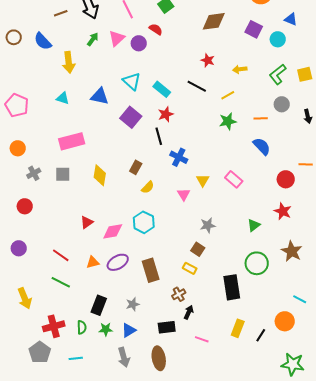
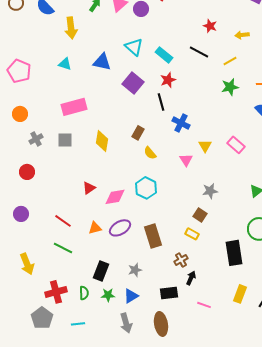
yellow semicircle: (148, 187) -> (150, 153), turned 96

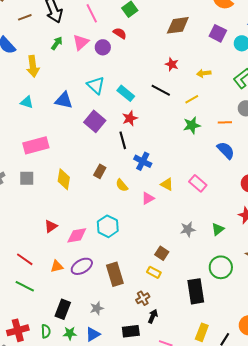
yellow triangle: (205, 146) -> (167, 184), turned -32
yellow semicircle: (150, 153) -> (122, 185), moved
pink triangle: (186, 160) -> (148, 198), turned 32
gray star: (210, 191) -> (188, 229), moved

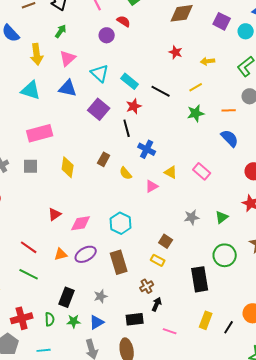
pink triangle: (81, 42) -> (68, 58), moved
black line: (161, 90) -> (161, 91), moved
cyan triangle: (27, 102) -> (31, 90), size x1.5
cyan hexagon: (108, 226) -> (121, 223), moved

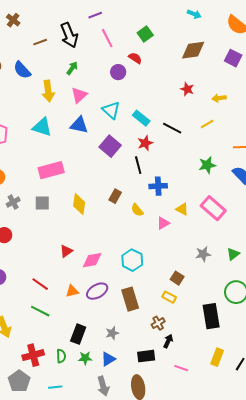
green star: (196, 113) -> (207, 165), moved
blue cross: (147, 149) -> (158, 186), turned -30
pink rectangle: (202, 171) -> (213, 208), size x1.4

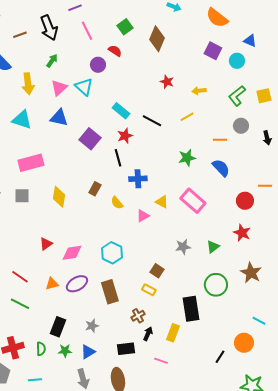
brown diamond: (193, 50) -> (157, 39), moved, turned -60
cyan triangle: (111, 110) -> (84, 87), moved
yellow rectangle: (217, 357) -> (173, 333), moved

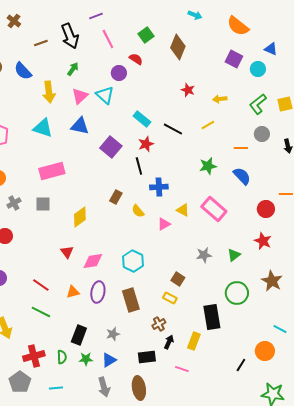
yellow diamond: (59, 197) -> (80, 217), moved, turned 45
red triangle: (46, 244) -> (67, 252), turned -32
purple ellipse: (77, 284) -> (98, 292), turned -50

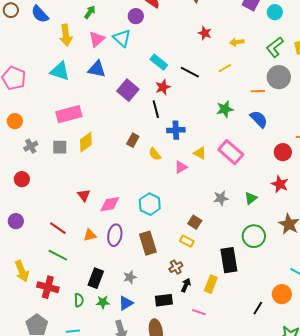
gray circle: (262, 134) -> (279, 77), size x1.5
yellow diamond: (80, 217) -> (86, 142), moved
red cross: (34, 356) -> (48, 287), moved, turned 30

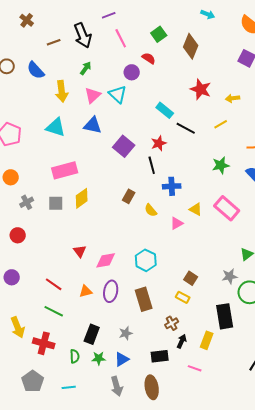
red star: (205, 33) -> (201, 89), size x1.5
cyan rectangle: (159, 62) -> (165, 110), moved
gray star: (221, 198) -> (230, 276), moved

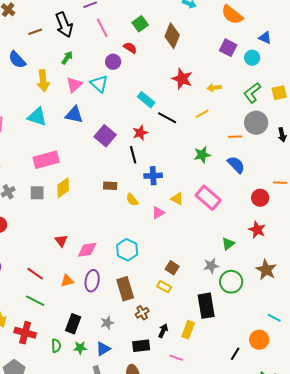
brown rectangle: (129, 196) -> (110, 186), turned 64
brown cross: (172, 323) -> (142, 313), moved

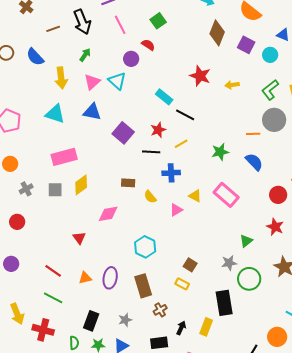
brown diamond: (172, 36) -> (217, 33), moved
yellow line: (202, 114) -> (181, 144), moved
black line: (133, 155) -> (151, 152), turned -72
pink diamond: (87, 250) -> (108, 214), moved

